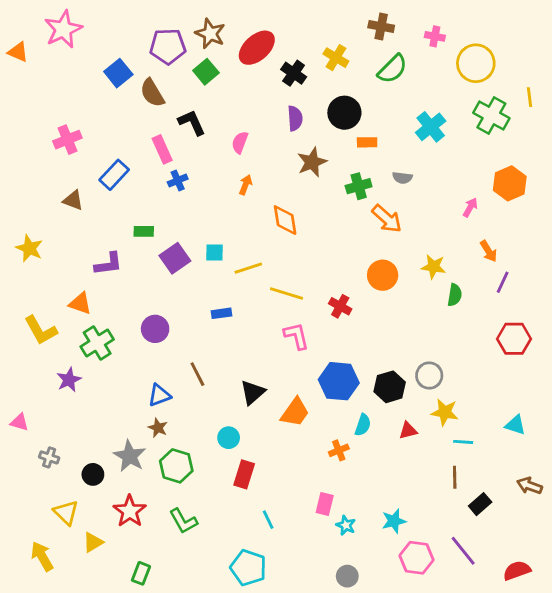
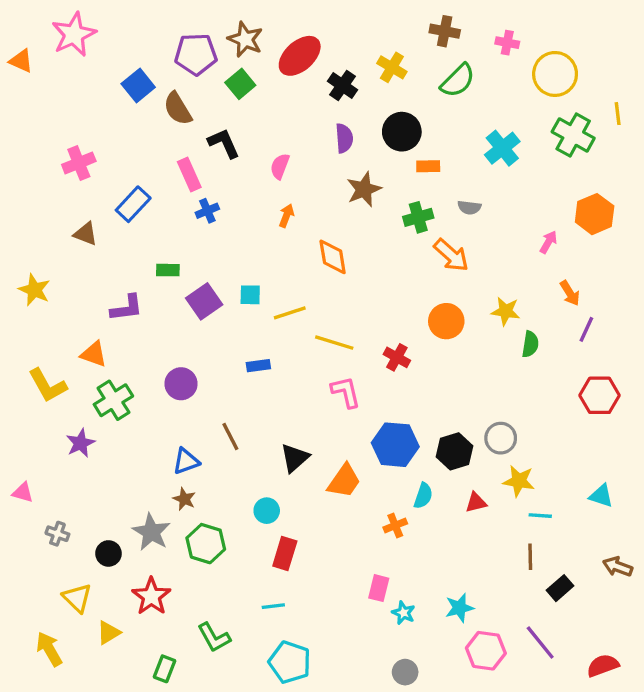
cyan line: (268, 520) -> (273, 606), moved, turned -72
green L-shape: (183, 521) -> (214, 637), moved

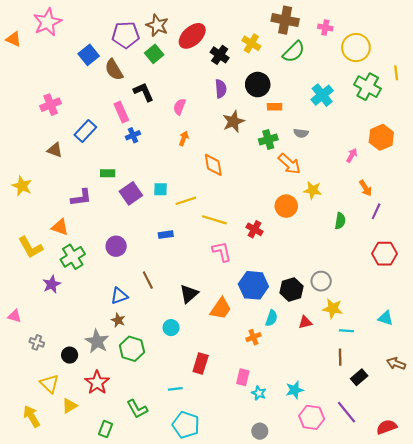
brown cross: (445, 31) -> (285, 20), size x1.4
yellow star: (506, 311) -> (313, 190), moved
red rectangle: (285, 553) -> (201, 364), moved

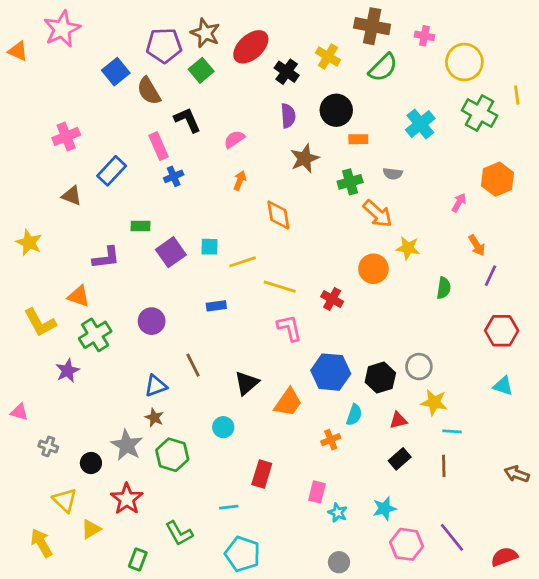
pink semicircle: (179, 107) -> (234, 139), turned 35
cyan triangle: (386, 318) -> (503, 386), moved
black rectangle: (359, 377) -> (400, 459), moved

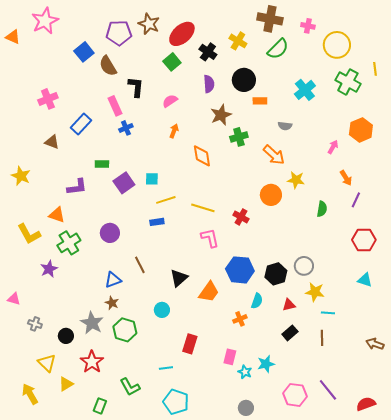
green square: (201, 70) -> (172, 62), moved
black L-shape: (187, 120) -> (136, 87), turned 30
green cross: (350, 182) -> (239, 137), moved
yellow line: (243, 262) -> (166, 200), moved
cyan star: (384, 508) -> (266, 364), moved

